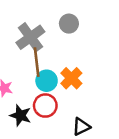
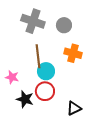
gray cross: (30, 37) -> (33, 21), moved, turned -35
orange cross: (71, 78) -> (73, 53), moved, turned -30

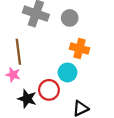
brown line: (38, 56) -> (18, 52), moved
cyan circle: (46, 71) -> (68, 72), moved

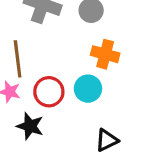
red circle: (49, 90) -> (49, 92), moved

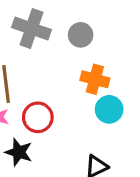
cyan circle: (88, 89) -> (109, 109), moved

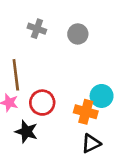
gray cross: (31, 29) -> (37, 29), size x0.6
orange cross: (95, 79) -> (86, 112), moved

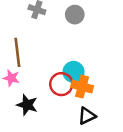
cyan circle: (102, 96) -> (74, 72), moved
red circle: (42, 103) -> (61, 84), moved

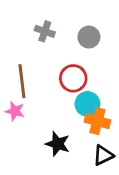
red circle: (61, 84) -> (73, 78), moved
black star: (27, 105) -> (58, 144), moved

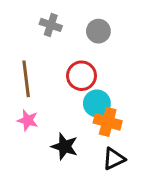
pink star: (15, 111) -> (28, 120), moved

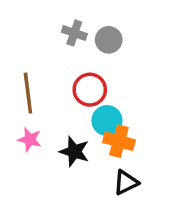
gray cross: (51, 25) -> (74, 33), moved
black star: (65, 146) -> (74, 151), moved

